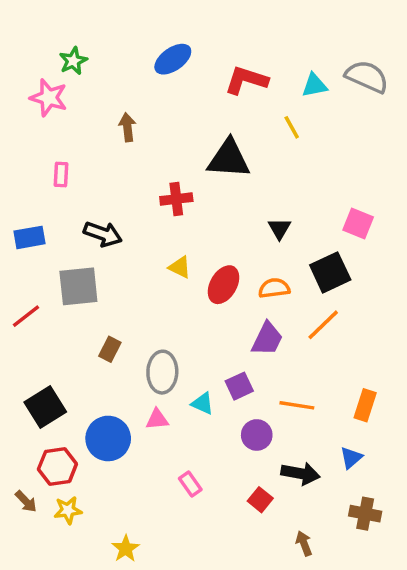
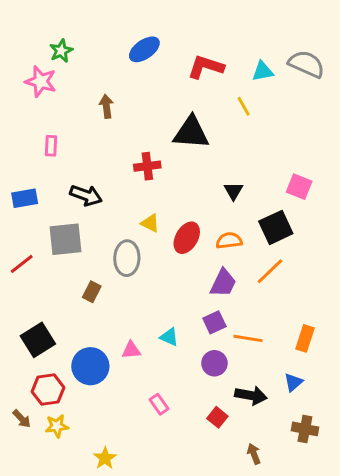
gray ellipse: (162, 372) -> (127, 258), moved
purple square: (239, 386) -> (214, 322), moved

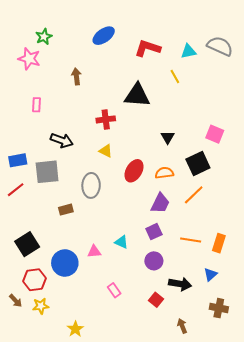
blue rectangle: (25, 198) -> (18, 160), moved
yellow triangle: (150, 223) -> (106, 151), moved
brown rectangle: (92, 292) -> (66, 210), turned 48
orange line: (248, 338) -> (191, 240), moved

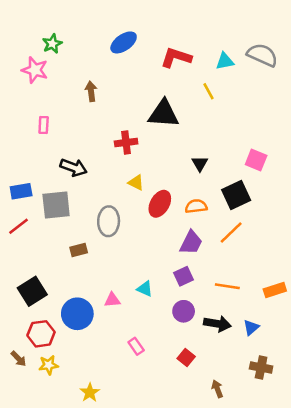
yellow triangle: (106, 151) -> (136, 182), moved
orange rectangle: (219, 243) -> (275, 290), moved, turned 54
black arrow: (180, 284) -> (217, 324), moved

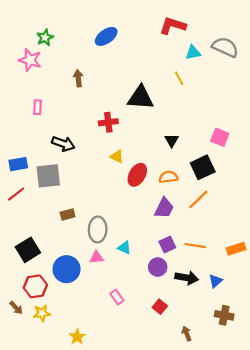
red L-shape: (176, 57) -> (173, 26), moved
gray ellipse: (109, 221) -> (98, 229), moved
purple square: (184, 276) -> (167, 244), moved

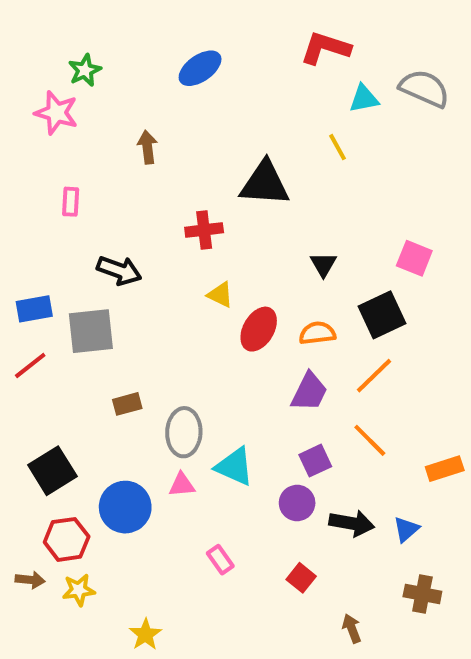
orange line: (195, 246) -> (370, 440), moved, turned 36
cyan triangle: (124, 248) -> (234, 467), size x1.5
brown arrow: (16, 308) -> (30, 580), turned -40

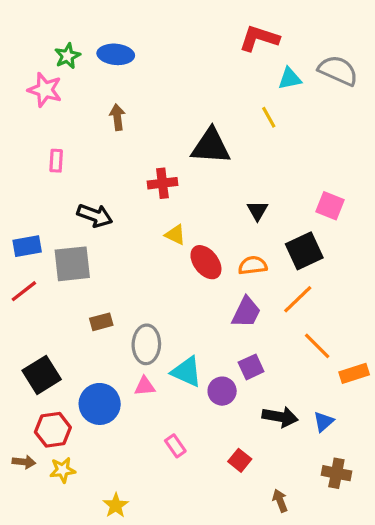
blue ellipse: (200, 68) -> (116, 54), moved, turned 40
red ellipse: (259, 329) -> (206, 262), turned -68
orange line: (370, 440) -> (317, 346), moved
purple circle: (297, 503) -> (222, 391), moved

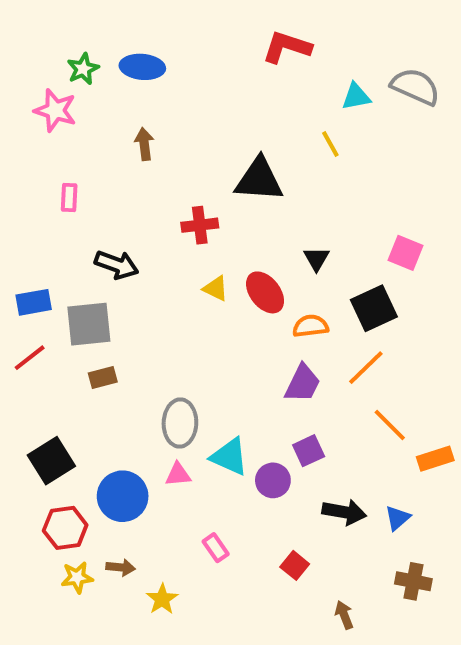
red L-shape: (259, 38) -> (287, 47), moved
red ellipse: (206, 262) -> (265, 292), moved
brown rectangle: (101, 322) -> (103, 378), moved
brown arrow: (24, 462) -> (121, 567), moved
yellow star: (116, 505) -> (162, 599), moved

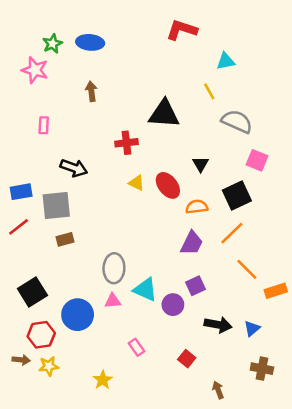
gray semicircle: (415, 87) -> (237, 121), moved
brown arrow: (121, 567) -> (21, 360), moved

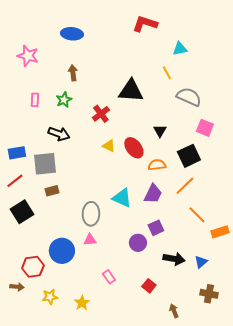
green star: (52, 44) -> (64, 100), moved
red cross: (126, 143) -> (101, 114), turned -30
cyan triangle: (145, 290) -> (122, 198), moved
black square: (32, 292) -> (22, 212), moved
yellow star: (49, 366) -> (50, 297), moved

